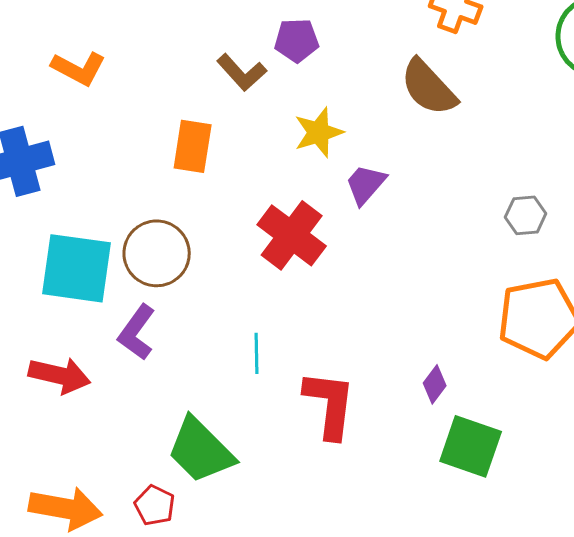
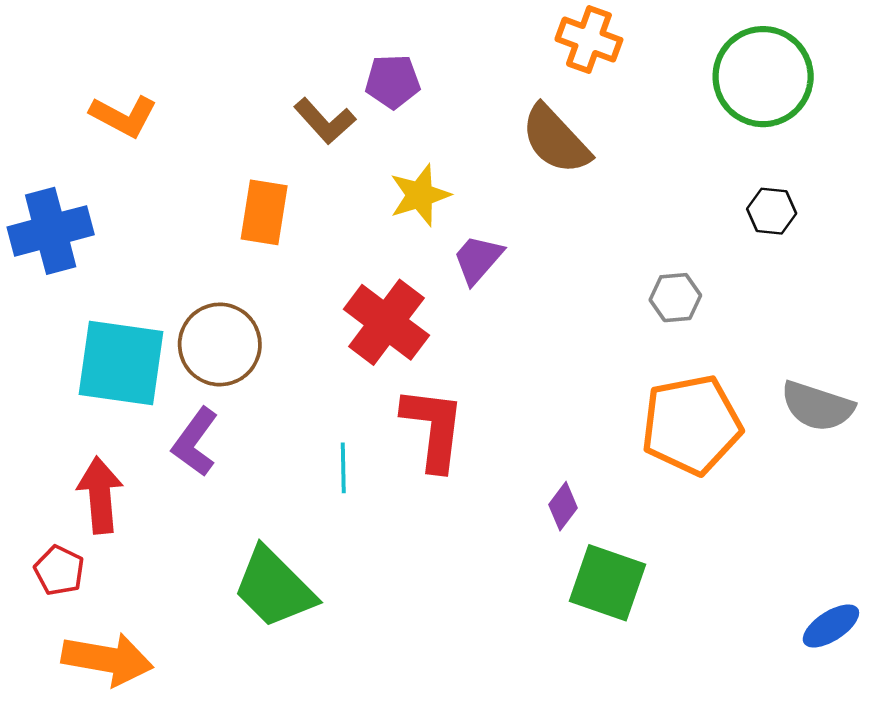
red arrow: (60, 375) -> (100, 495), turned -108
red L-shape: (330, 404) -> (433, 428), moved
red pentagon: (155, 505) -> (59, 570), moved

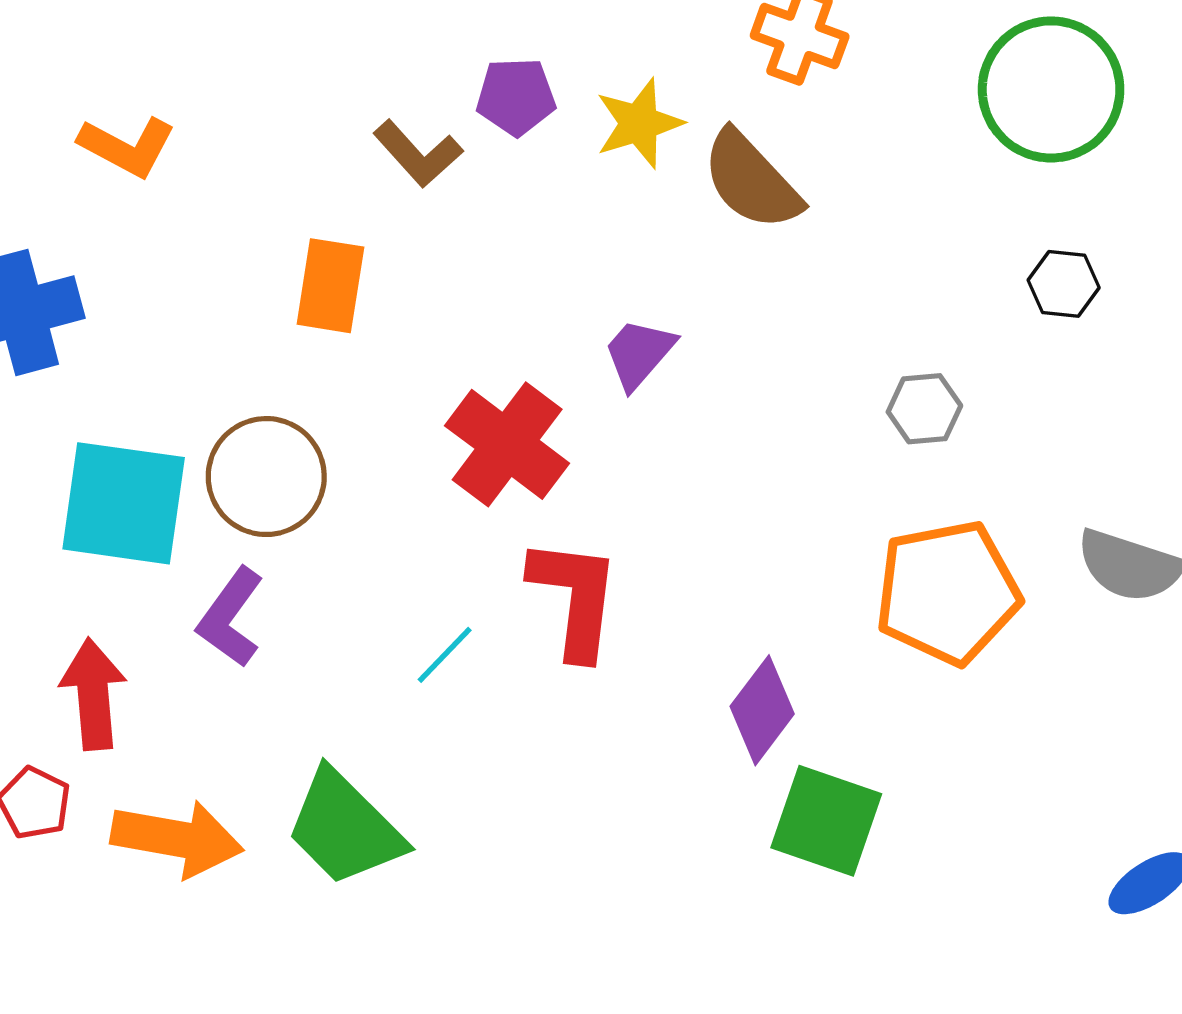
yellow star: (420, 195) -> (639, 123), moved
cyan line: (343, 468) -> (445, 655), turned 45
purple diamond: (563, 506) -> (762, 710), size x1.5
orange arrow: (107, 659) -> (177, 839), moved

